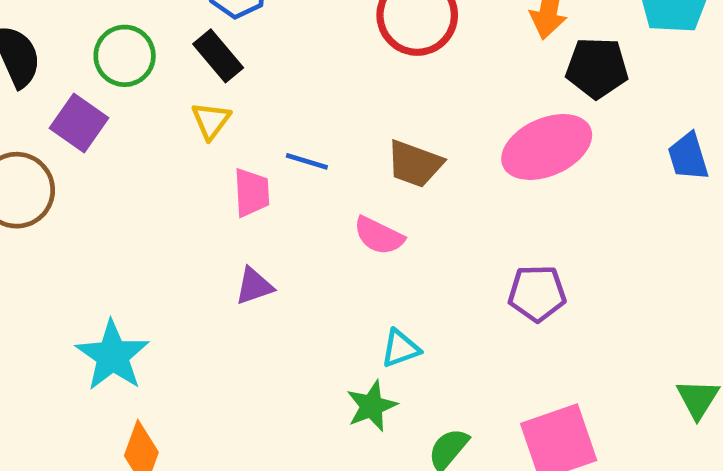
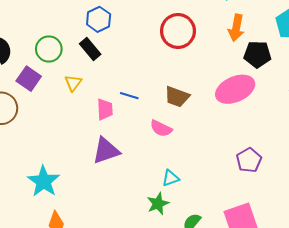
yellow triangle: (211, 121) -> (73, 83), moved
purple triangle: (254, 286) -> (106, 151), size x1.6
purple pentagon: (537, 293) -> (249, 160), moved, turned -30

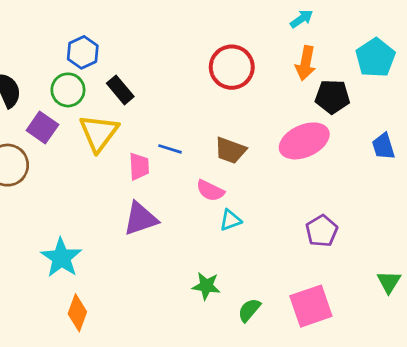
blue hexagon: (99, 19) -> (83, 52), moved
yellow triangle: (73, 83) -> (99, 133), size x1.8
cyan triangle: (171, 178) -> (230, 220), moved
green star: (158, 204) -> (206, 286), turned 30

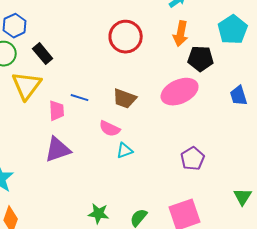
green star: (206, 286) -> (99, 214), moved

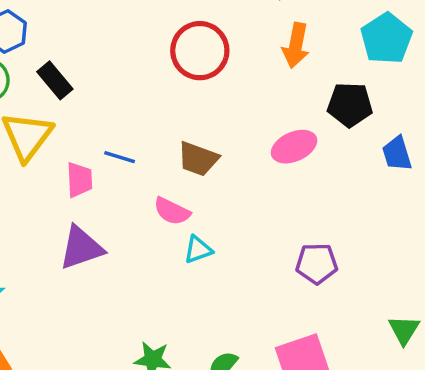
black pentagon: (201, 59) -> (350, 105), moved
pink ellipse: (180, 92) -> (294, 147), size x0.7
purple pentagon: (193, 159) -> (317, 264), turned 30

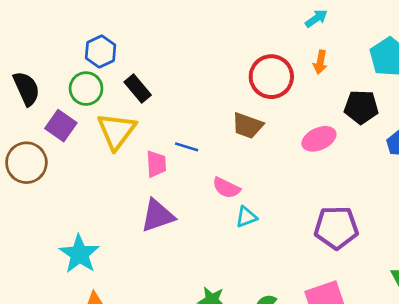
orange arrow: (296, 45) -> (320, 62), size x0.7
red circle: (200, 51) -> (271, 77), moved
brown trapezoid: (198, 159) -> (247, 126), moved
purple pentagon: (317, 264) -> (336, 228), size x1.4

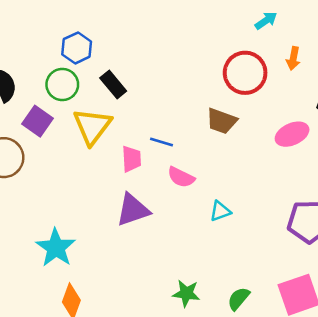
cyan arrow: (316, 18) -> (266, 21), moved
pink semicircle: (226, 188) -> (181, 177), moved

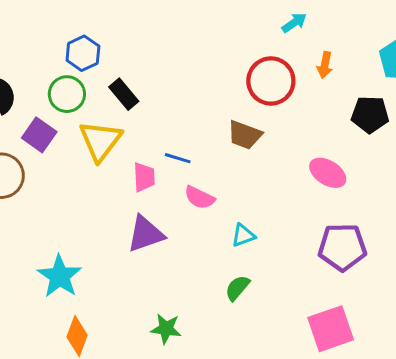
pink ellipse: (292, 134) -> (328, 173), moved, turned 56
green star: (186, 293) -> (166, 329), moved
green semicircle: (239, 299) -> (237, 288), moved

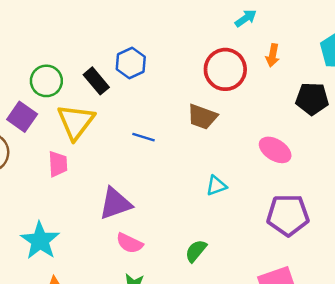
blue hexagon: (83, 53) -> (131, 63), moved
pink trapezoid: (144, 177) -> (58, 164), moved
pink semicircle: (200, 198) -> (129, 243), moved
cyan triangle: (243, 235) -> (216, 186), moved

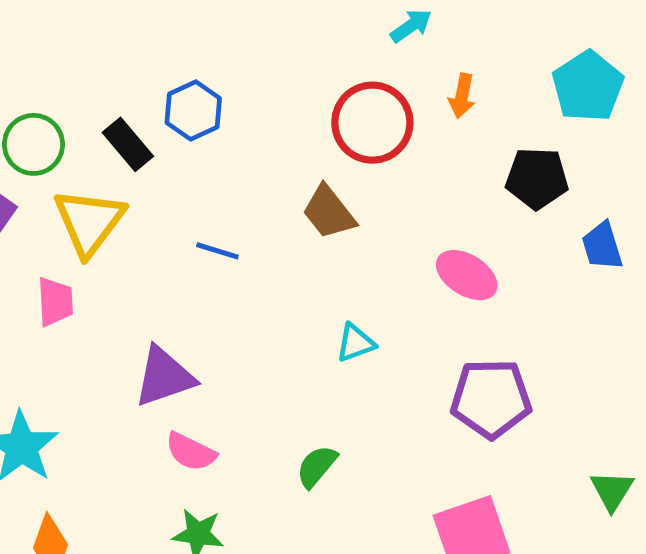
brown trapezoid: (202, 117) -> (329, 212), turned 32

